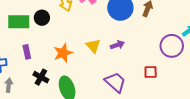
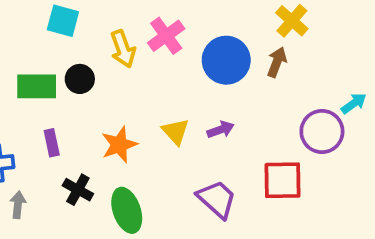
red square: (151, 72) -> (283, 180), size x1.6

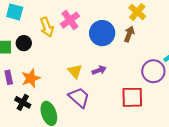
orange star: (119, 145) -> (31, 78), moved
purple trapezoid: (217, 199) -> (79, 97), moved

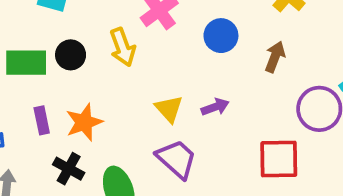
yellow arrow: (47, 27) -> (123, 47), moved
blue circle: (102, 33) -> (221, 36), size x0.7
brown arrow: (129, 34) -> (275, 57), moved

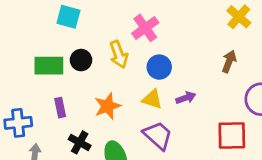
blue circle: (221, 36) -> (159, 67), moved
yellow triangle: (169, 109) -> (152, 99), turned -30
orange star: (84, 122) -> (108, 106), moved

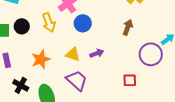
blue circle: (159, 67) -> (83, 23), moved
red square: (232, 135) -> (130, 80), size x0.6

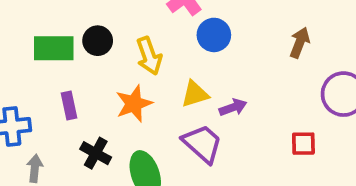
yellow arrow: (49, 22) -> (149, 56), moved
purple arrow: (97, 53) -> (233, 107), moved
yellow triangle: (73, 54) -> (195, 94), turned -35

